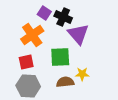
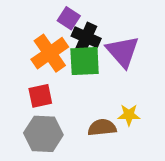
black cross: (63, 17) -> (86, 37), moved
green square: (60, 57) -> (85, 61), moved

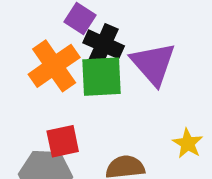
red square: (40, 96) -> (63, 141), moved
yellow star: (129, 115) -> (188, 143), moved, turned 30

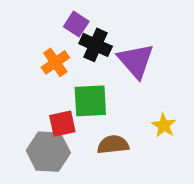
orange cross: (54, 66) -> (55, 62), size x0.7
green square: (101, 77) -> (90, 101), moved

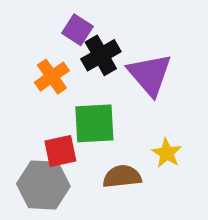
black cross: (96, 45) -> (101, 55), turned 36
yellow star: (164, 125) -> (167, 153), moved

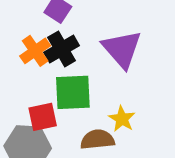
black cross: (101, 55) -> (62, 49), moved
yellow star: (167, 153) -> (122, 119), moved

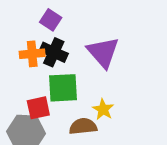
black cross: (62, 49) -> (54, 52), turned -36
orange cross: (35, 51) -> (32, 54), turned 30

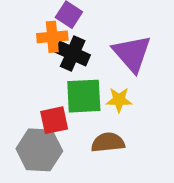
orange cross: (32, 54) -> (52, 37), moved
yellow star: (103, 109) -> (119, 100), moved, turned -30

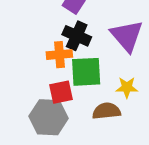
orange cross: (52, 37) -> (59, 55), moved
yellow star: (119, 100) -> (127, 87), moved

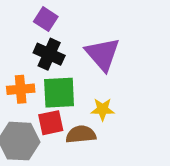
orange cross: (59, 55) -> (21, 89), moved
red square: (61, 92) -> (51, 123), moved

